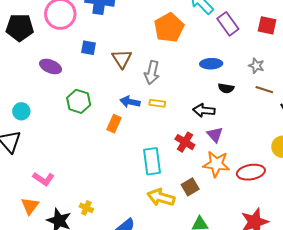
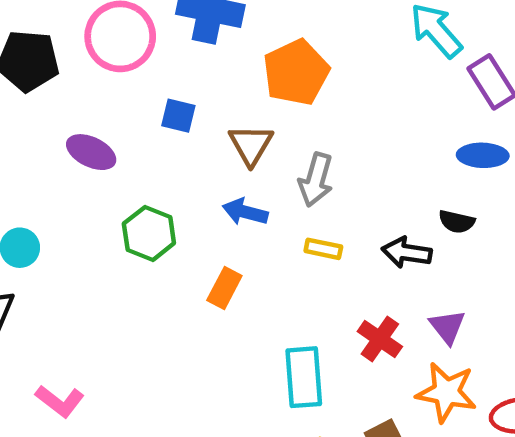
orange pentagon: (169, 28) -> (296, 72), moved
blue ellipse: (211, 64) -> (483, 155), moved
black semicircle: (226, 88) -> (457, 222), moved
blue arrow: (130, 102) -> (245, 212), moved
black arrow: (204, 110) -> (407, 252), moved

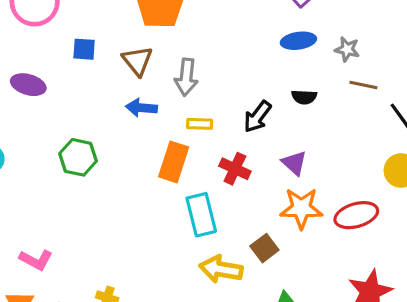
black semicircle: (457, 222) -> (304, 97), moved
green hexagon: (149, 233) -> (78, 157), moved
black arrow: (407, 252) -> (257, 117), turned -52
orange rectangle: (224, 288) -> (174, 162), moved, size x1.4
red cross: (380, 339) -> (235, 169), moved

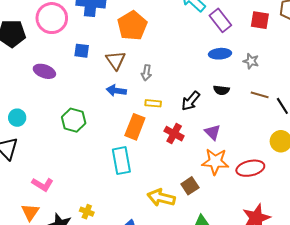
gray arrow: (186, 77) -> (146, 73), size x0.7
brown line: (363, 85) -> (260, 95), moved
cyan rectangle: (201, 215) -> (121, 161), moved

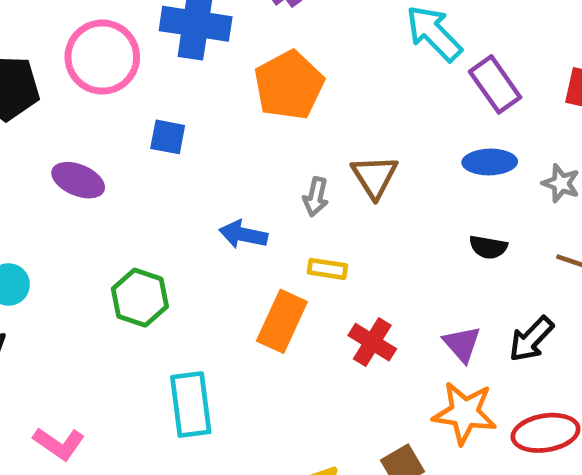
brown triangle: (116, 60) -> (375, 177), moved
black arrow: (191, 101) -> (531, 339), moved
cyan rectangle: (121, 161) -> (191, 405), moved

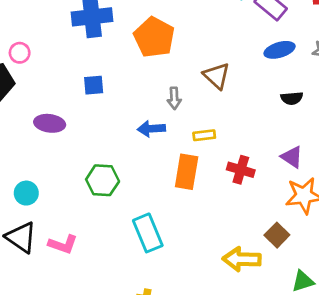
pink circle: (102, 57) -> (20, 53), moved, size x0.5
gray arrow: (316, 197) -> (174, 98), moved
pink L-shape: (59, 443) -> (63, 244), moved

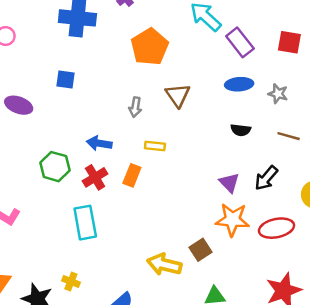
orange pentagon: (154, 37) -> (150, 47), moved
blue arrow: (151, 129) -> (99, 143), moved
red cross: (241, 170) -> (95, 177), moved, turned 30
orange rectangle: (187, 172) -> (132, 175), size x0.7

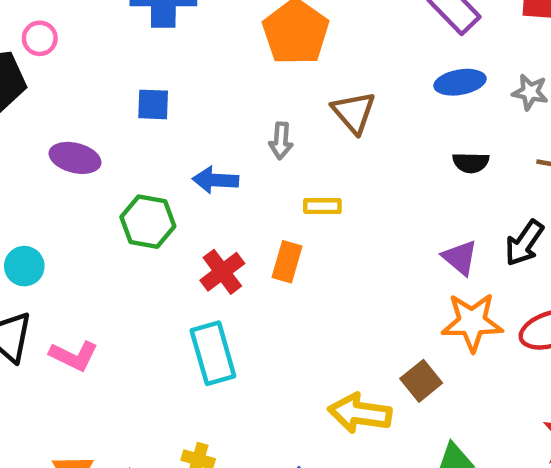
blue arrow: (99, 143) -> (215, 180), moved
green hexagon: (55, 167) -> (148, 222), moved

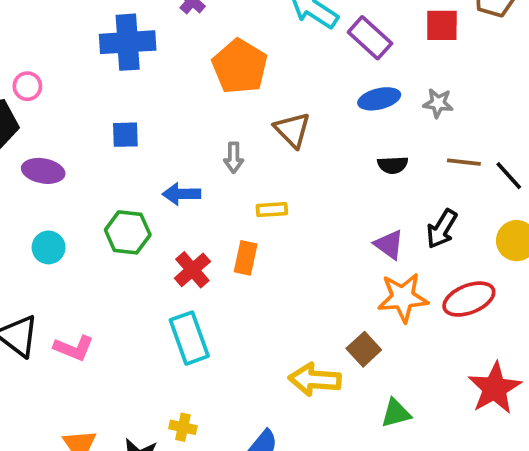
purple ellipse: (75, 158) -> (43, 171), moved
cyan circle: (24, 266) -> (49, 247), moved

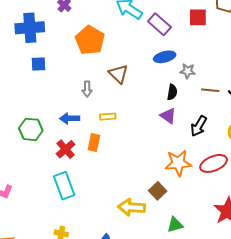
gray star: (438, 103) -> (188, 71), moved
blue square: (125, 135) -> (39, 64), moved
black semicircle: (393, 165) -> (172, 92), turned -77
blue arrow: (181, 194) -> (70, 118), moved
purple triangle: (389, 245) -> (168, 116), moved

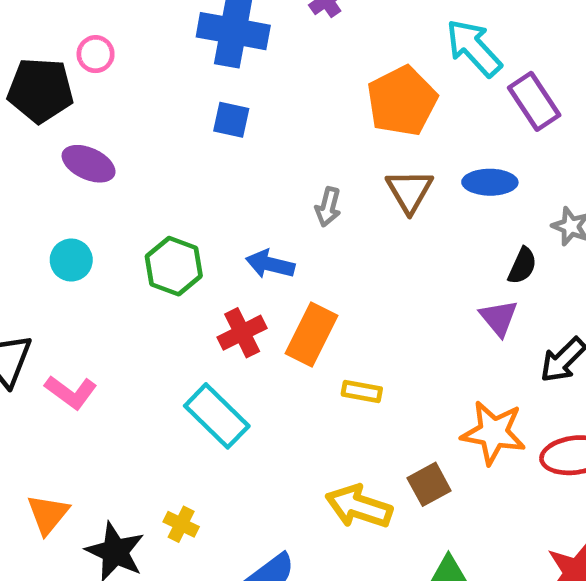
orange pentagon: (90, 40) -> (402, 101), moved
blue ellipse: (165, 57) -> (490, 182), moved
yellow rectangle: (108, 117) -> (362, 391), moved
orange rectangle: (94, 143) -> (312, 334), size x1.4
cyan rectangle: (64, 186) -> (217, 416), turned -40

